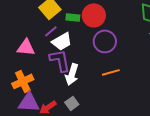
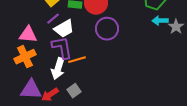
orange line: (111, 72) -> (77, 60), moved
white arrow: (72, 74) -> (58, 69), moved
orange cross: (23, 81) -> (25, 57), moved

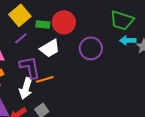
white trapezoid: (64, 29) -> (50, 48), moved
purple circle: (107, 29) -> (91, 48), moved

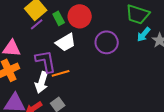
green rectangle: (43, 24) -> (59, 18), turned 56
purple line: (21, 38) -> (37, 24), moved
cyan arrow: (128, 40) -> (144, 34), turned -49

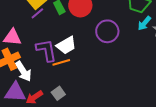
white trapezoid: (66, 42) -> (66, 45), moved
white arrow: (42, 82) -> (23, 71), moved, turned -50

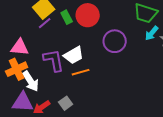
orange line: (61, 62) -> (81, 72), moved

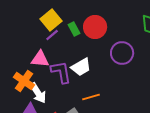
pink triangle: (20, 47) -> (40, 59), moved
orange cross: (17, 69) -> (24, 81), turned -30
orange line: (81, 72) -> (91, 97), moved

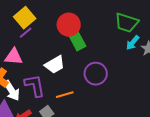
green rectangle: (74, 29) -> (77, 40), moved, size x1.5
purple circle: (122, 53) -> (96, 74), moved
purple L-shape: (61, 72) -> (35, 86), moved

